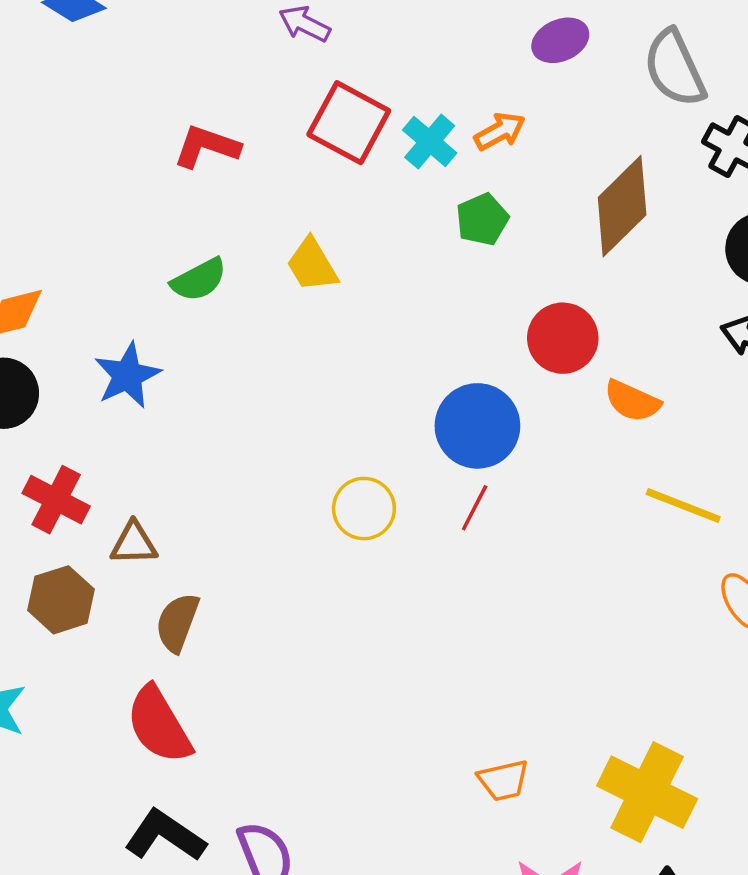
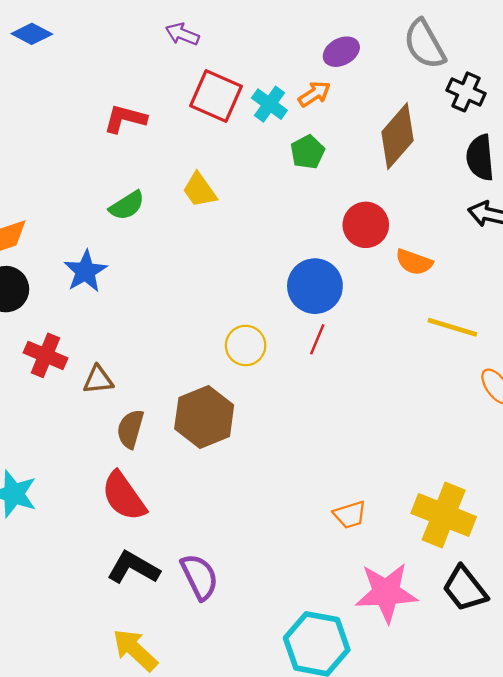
purple ellipse: (560, 40) -> (341, 52), moved
brown hexagon: (61, 600) -> (204, 417), moved, size x1.4

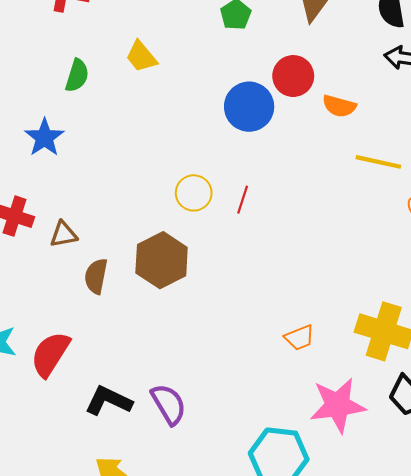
green semicircle: (127, 206) -> (77, 76), turned -36
blue circle: (315, 286) -> (249, 107), moved
red line: (317, 339) -> (243, 200), moved
red semicircle: (124, 496) -> (50, 354), moved, turned 72

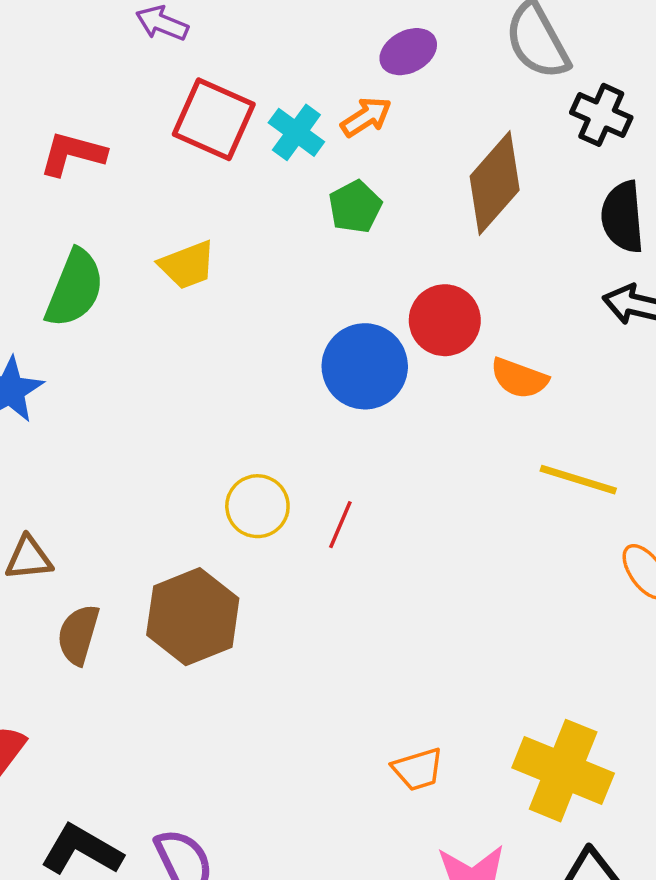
yellow trapezoid: (141, 57) -> (187, 265), turned -76
green semicircle: (77, 76) -> (75, 288), size x1.4

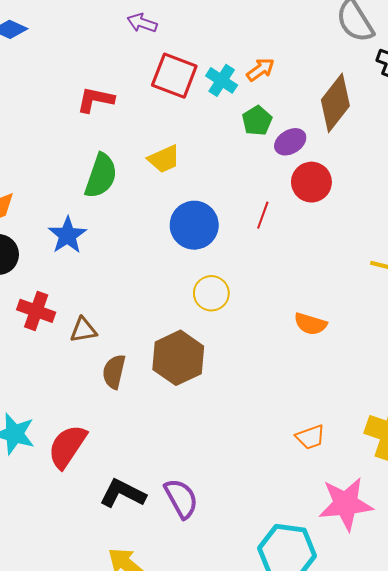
purple ellipse: (408, 52) -> (290, 142), moved
blue circle: (365, 366) -> (194, 225), moved
orange semicircle: (519, 378) -> (310, 324), moved
red line: (340, 525) -> (263, 215), moved

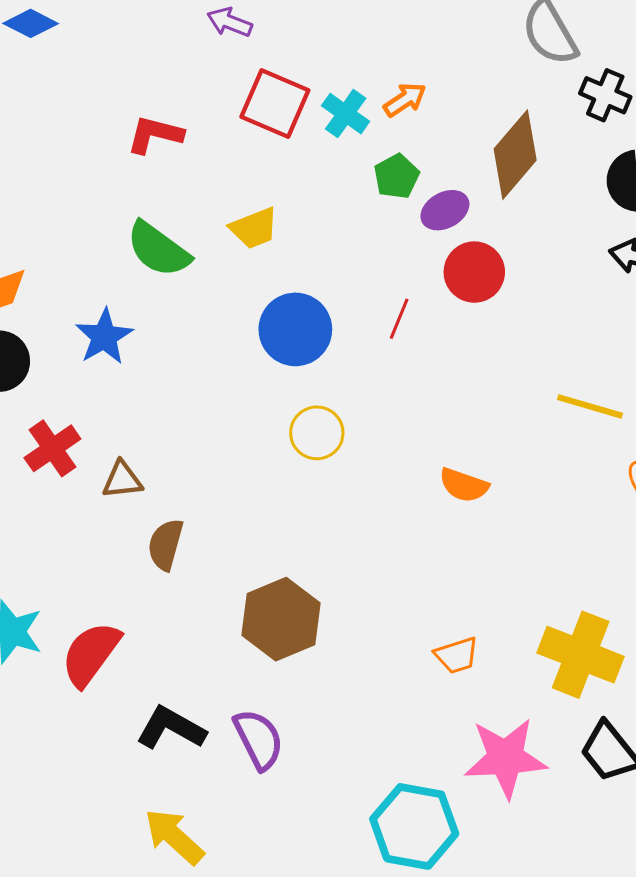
green semicircle: (101, 176) -> (158, 249), turned 105
red cross: (36, 311) -> (52, 448), turned 33
brown hexagon: (178, 358) -> (281, 619), moved

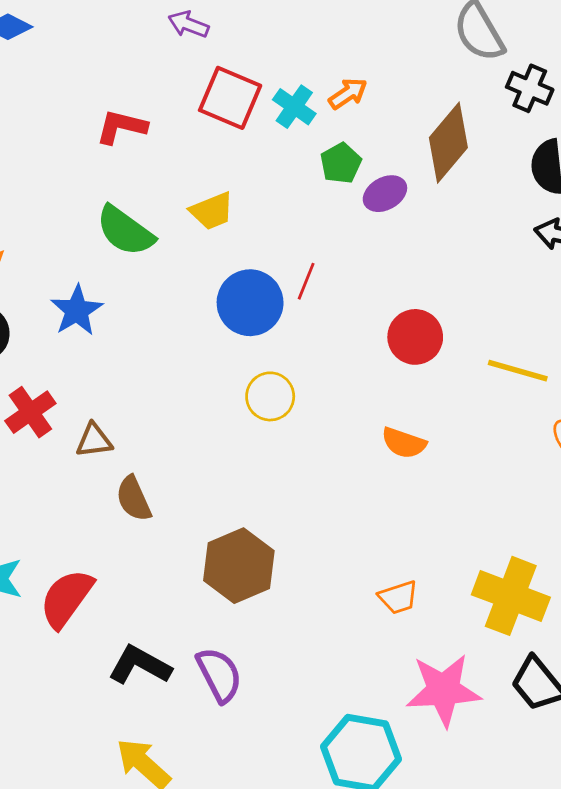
red circle: (474, 272) -> (415, 337), moved
red line: (399, 319) -> (306, 281), moved
brown semicircle: (166, 545) -> (134, 499), turned -39

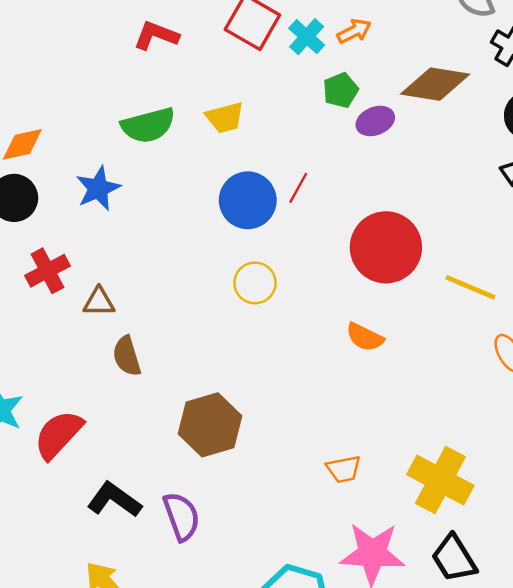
brown diamond: (448, 143) -> (435, 84), turned 52
green semicircle: (125, 231) -> (148, 125), turned -58
red circle: (415, 337) -> (386, 247), size x1.5

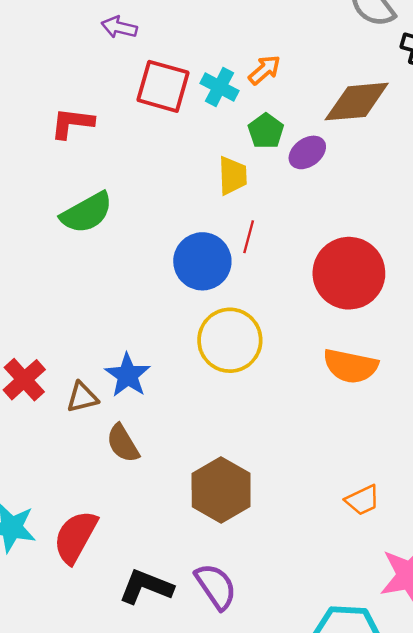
yellow trapezoid: (225, 118) -> (233, 176), moved, turned -63
blue star: (98, 188) -> (128, 375), moved
yellow circle: (255, 283) -> (230, 340), size x1.5
orange semicircle: (365, 337) -> (350, 366), size x1.4

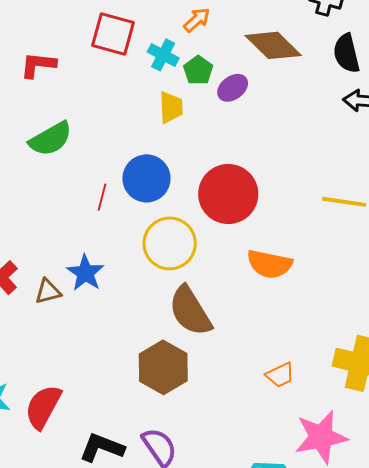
cyan cross: (219, 87) -> (163, 55), moved
brown diamond: (357, 102) -> (273, 45), turned 50
red line: (249, 237) -> (102, 197), moved
red circle: (349, 273) -> (228, 194), moved
brown semicircle: (123, 443) -> (190, 311), moved, size x1.6

